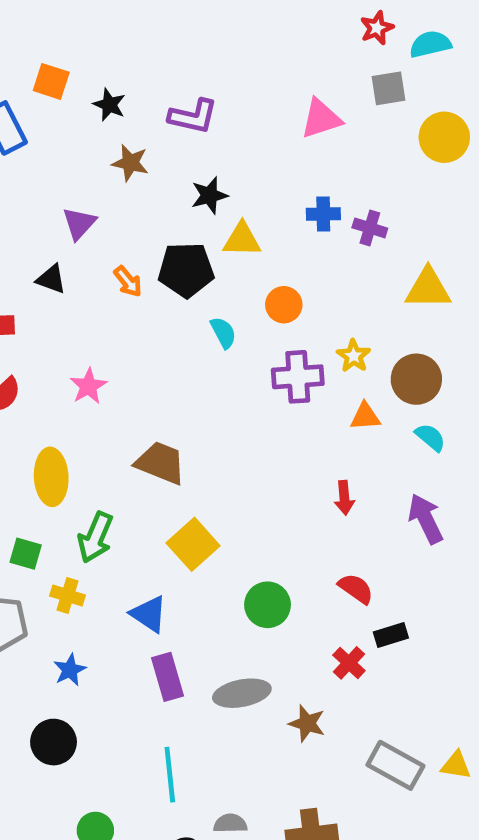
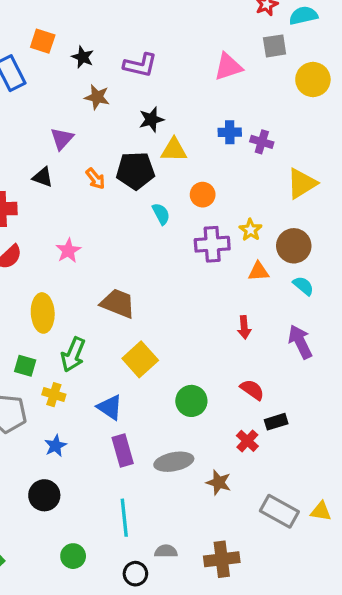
yellow triangle: (428, 288) -> (302, 183), turned -32

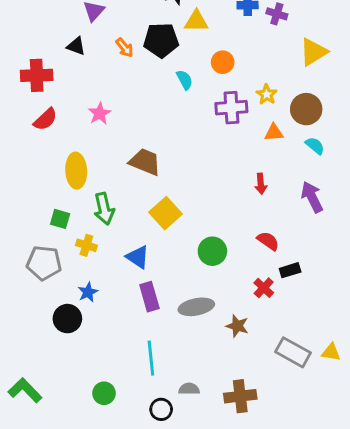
green arrow: (73, 355) -> (104, 209), turned -36
black circle: (44, 495) -> (67, 319), moved

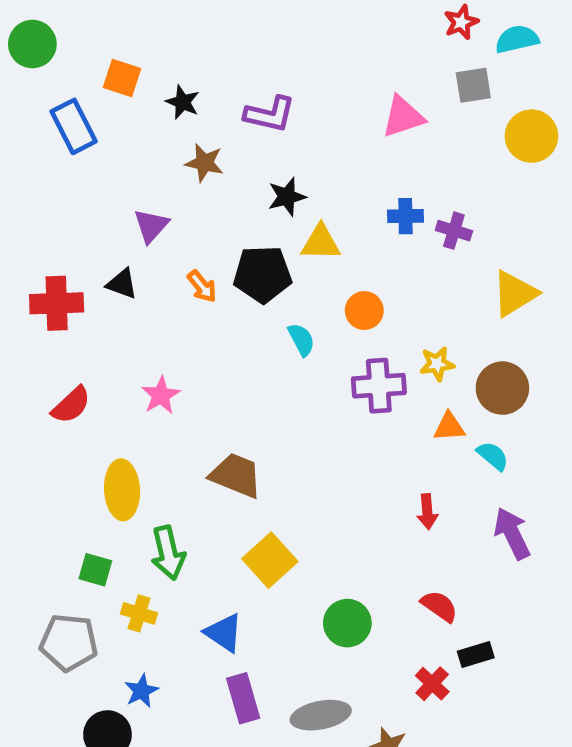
red cross: (37, 75) -> (57, 303), moved
yellow star: (267, 94) -> (437, 364), turned 30
cyan semicircle: (315, 146) -> (493, 456), moved

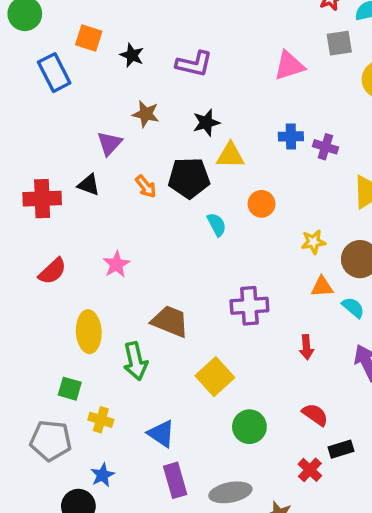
brown star: (204, 163) -> (146, 114), moved
purple cross: (379, 386) -> (249, 306), moved
green arrow: (168, 553) -> (135, 361), moved
yellow square: (270, 560) -> (215, 377), moved

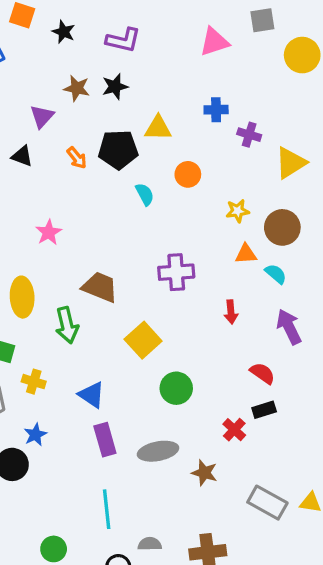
black star: (206, 123) -> (115, 87), moved
purple cross: (325, 147) -> (249, 135), moved
red semicircle: (315, 415) -> (262, 373), moved

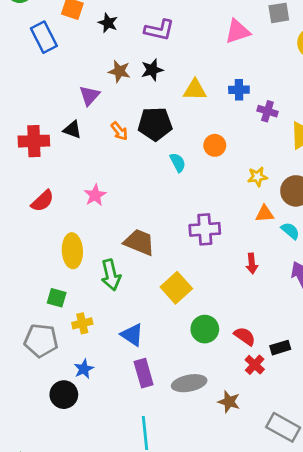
yellow triangle: (158, 128) -> (195, 90), moved
red semicircle: (262, 373) -> (245, 336), moved
yellow cross: (34, 382) -> (82, 323), turned -30

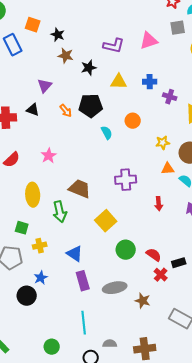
purple L-shape: (159, 30) -> (114, 46), moved
brown star: (119, 71) -> (66, 56), moved

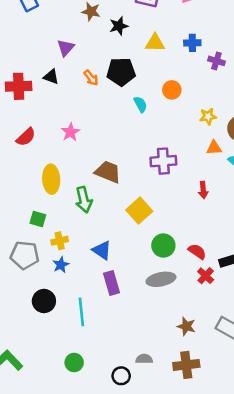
blue star: (41, 278) -> (61, 265), moved
gray ellipse: (115, 288) -> (161, 279), moved
brown star: (143, 301) -> (186, 326), moved
cyan line: (84, 323) -> (81, 312), moved

